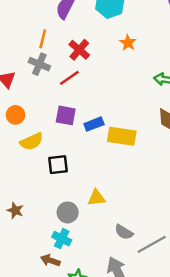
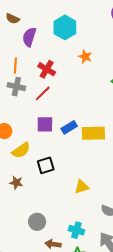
brown star: (15, 210) -> (16, 183), moved
gray circle: (68, 212) -> (37, 222), moved
cyan cross: (62, 239) -> (76, 230), moved

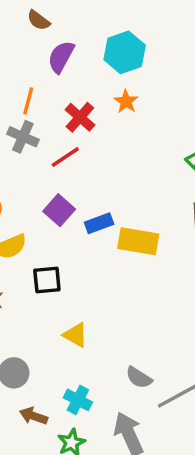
orange star: (85, 57) -> (126, 101), moved
purple square: (45, 124) -> (59, 210), turned 30
yellow triangle: (82, 187) -> (75, 335), moved, turned 35

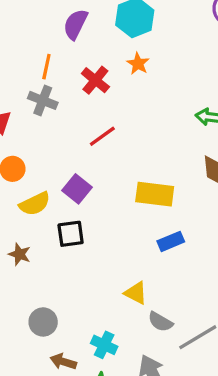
red line: (65, 157) -> (102, 136), moved
purple square: (59, 210) -> (77, 189), moved
blue rectangle: (99, 223) -> (171, 241), moved
yellow triangle: (75, 335) -> (136, 293), moved

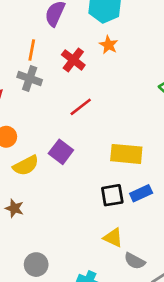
black square: (71, 234) -> (112, 195), moved

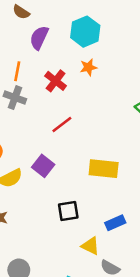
orange star: (109, 45) -> (88, 67), turned 30
blue rectangle: (141, 193) -> (115, 223), moved
black square: (112, 195) -> (68, 211), moved

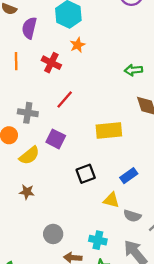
gray cross: (15, 98) -> (28, 113), moved

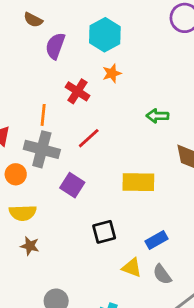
orange line: (16, 61) -> (43, 115), moved
green arrow: (133, 70) -> (157, 116), moved
gray cross: (28, 113) -> (42, 149), size x1.4
yellow semicircle: (29, 155) -> (23, 213), moved, turned 30
gray semicircle: (132, 216) -> (162, 274), moved, turned 30

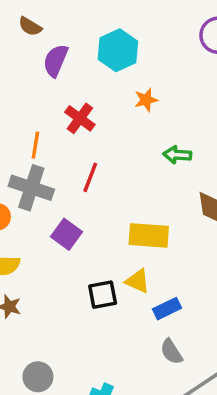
orange star: (112, 73) -> (146, 100), moved
red line: (89, 138) -> (90, 177), turned -30
yellow triangle: (132, 268) -> (138, 281), moved

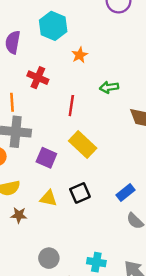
red line: (90, 177) -> (71, 106), moved
yellow rectangle: (149, 235) -> (83, 144), moved, turned 52
yellow triangle: (138, 281) -> (48, 198), moved

